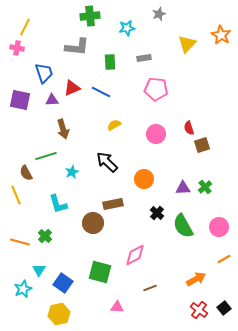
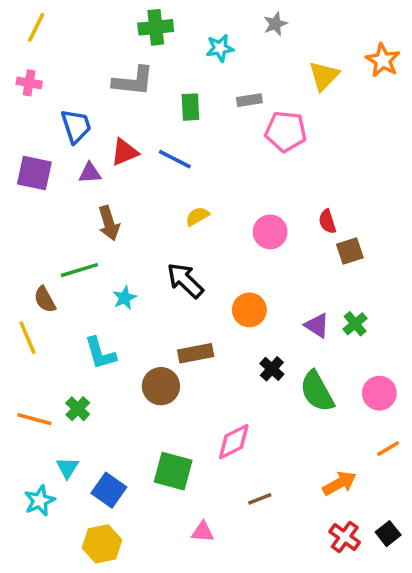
yellow line: (25, 27) -> (36, 27), moved
pink pentagon: (156, 89) -> (286, 131), moved
purple triangle: (183, 188) -> (317, 326), turned 35

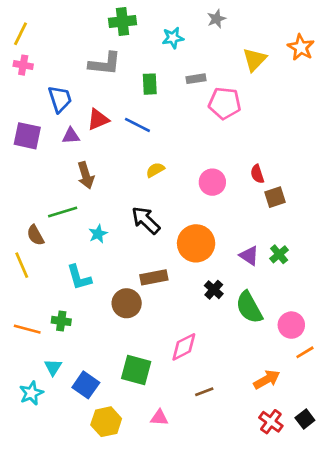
yellow line: (36, 27) -> (20, 34), moved
orange circle: (249, 310) -> (196, 243), size x1.4
pink circle: (379, 393) -> (291, 325), moved
green cross: (78, 409) -> (61, 321), turned -36
yellow hexagon: (102, 544) -> (106, 422), moved

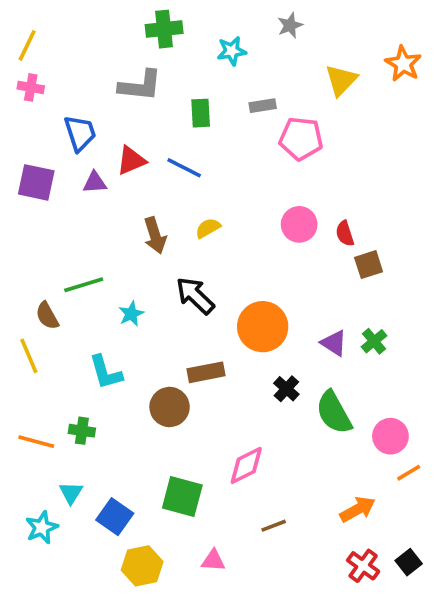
brown arrow: (86, 175) -> (155, 235), moved
pink circle: (212, 182) -> (299, 224), moved

